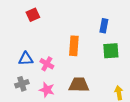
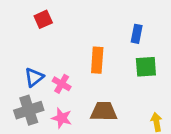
blue triangle: (26, 59) -> (34, 77), turned -35
gray cross: (22, 84) -> (29, 110), size x1.5

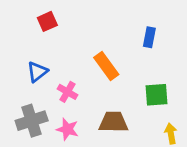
orange rectangle: (97, 60) -> (106, 66), turned -40
green square: (146, 67) -> (157, 95), moved
blue triangle: (34, 77) -> (37, 72), moved

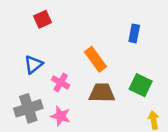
green square: (157, 95) -> (141, 85), turned 30
brown trapezoid: (113, 122) -> (102, 93), moved

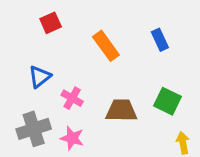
blue rectangle: (134, 33) -> (160, 40), turned -36
orange rectangle: (95, 59) -> (106, 46), moved

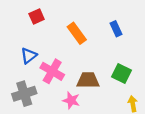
pink cross: (72, 98) -> (52, 71), size x1.5
pink star: (72, 138) -> (71, 100), moved

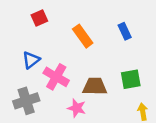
green square: (122, 74) -> (131, 79), turned -36

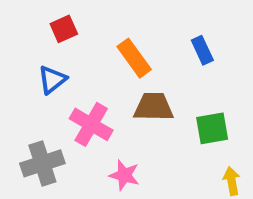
blue triangle: (31, 60) -> (52, 80), moved
brown trapezoid: (95, 86) -> (154, 107), moved

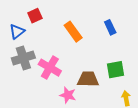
blue triangle: (52, 80) -> (17, 32), moved
brown trapezoid: (154, 107) -> (88, 79), moved
gray cross: (42, 163) -> (23, 58), moved

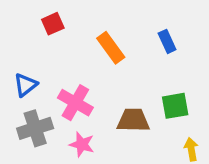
blue triangle: (17, 32) -> (25, 85), moved
gray cross: (23, 58) -> (35, 128), moved
pink star: (68, 95) -> (82, 144), moved

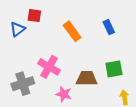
red square: (53, 24) -> (34, 16), turned 32
blue triangle: (25, 85) -> (18, 29), moved
pink star: (82, 144) -> (64, 94), moved

